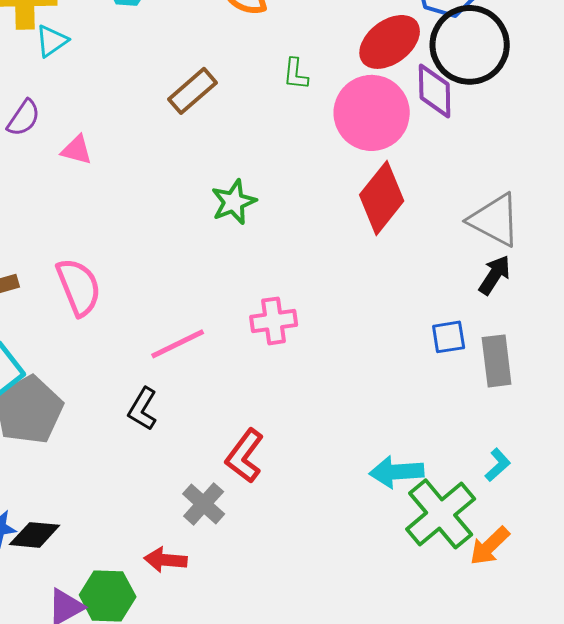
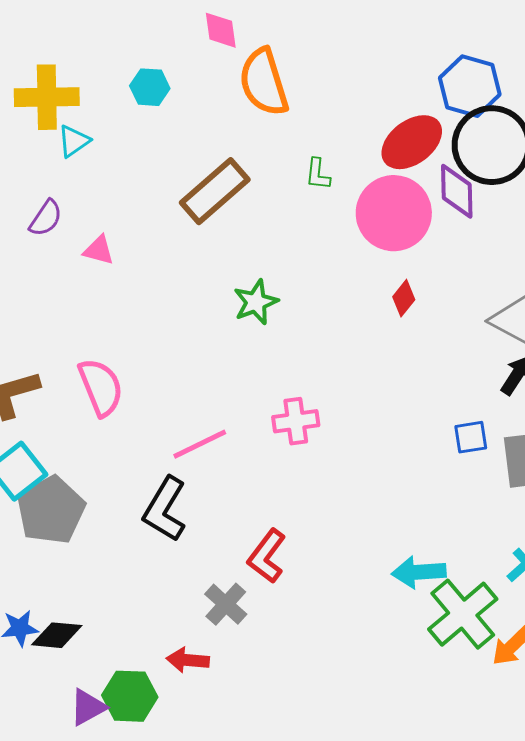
brown rectangle: (193, 91) -> (215, 191), size x1.4
red diamond: (382, 198) -> (404, 298), size x0.5
black L-shape: (143, 409) -> (165, 509), size x1.5

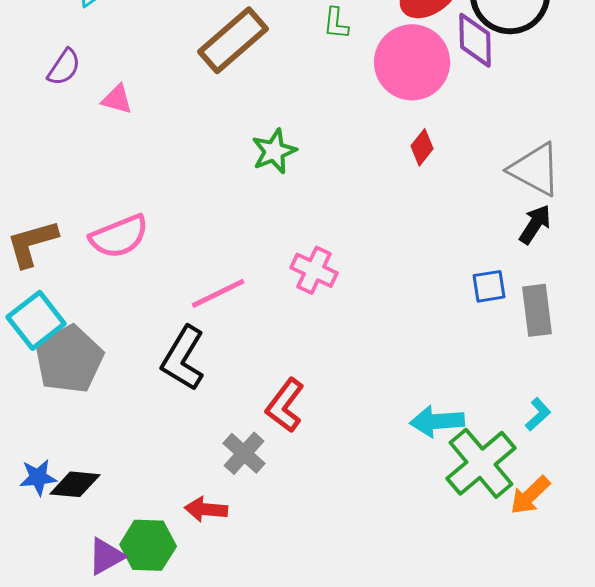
pink semicircle: (101, 387) -> (119, 236), turned 90
pink cross: (296, 421) -> (314, 270), turned 33

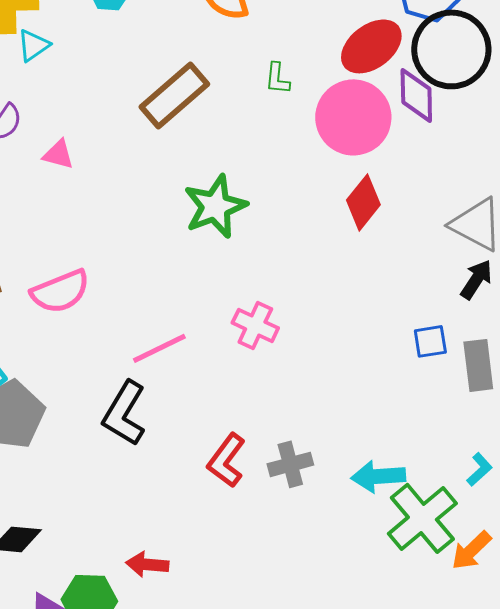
red diamond: (422, 147) -> (363, 202), size x1.5
green star: (274, 151) -> (215, 206), size x1.4
gray cross: (244, 453) -> (290, 464), moved, turned 33

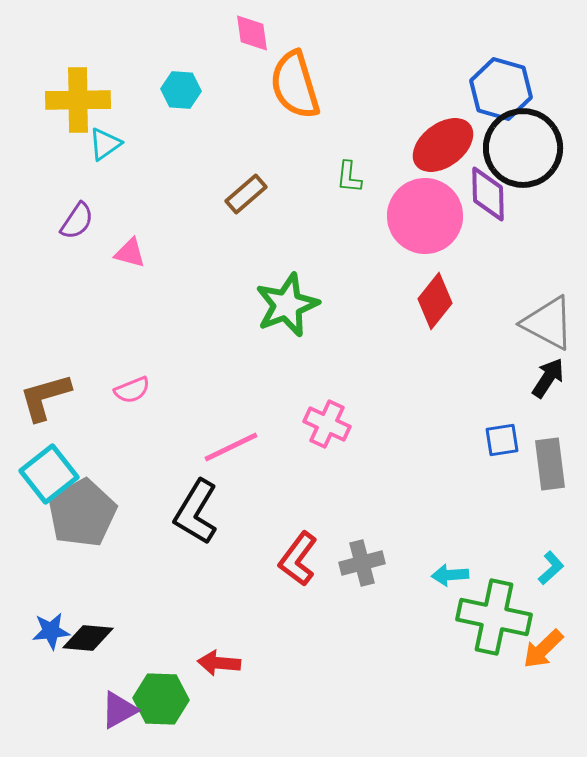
brown rectangle: (174, 95) -> (246, 194), size x0.6
pink semicircle: (60, 291) -> (132, 390), size x0.6
cyan arrow: (378, 476) -> (450, 575), size x0.7
green cross: (422, 518) -> (494, 617), turned -38

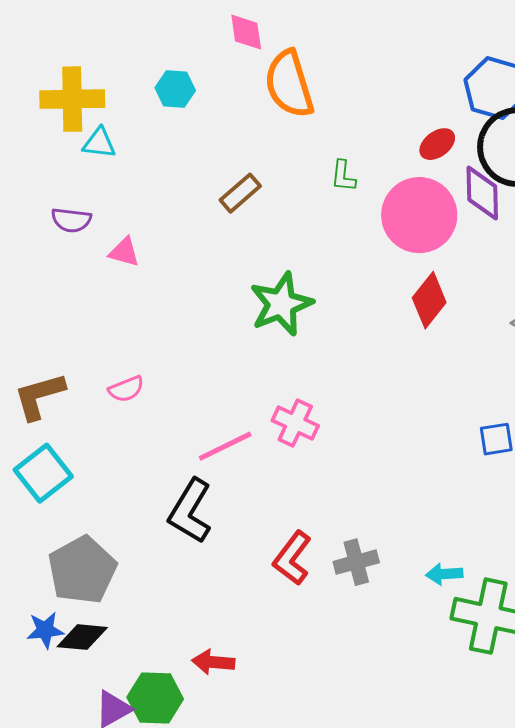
cyan triangle: (105, 144) -> (99, 143), turned 42
red ellipse: (443, 145) -> (437, 144), size x0.6
purple semicircle: (77, 221) -> (71, 220), turned 63
pink cross: (327, 424) -> (295, 423), moved
gray pentagon: (82, 513) -> (82, 570), moved

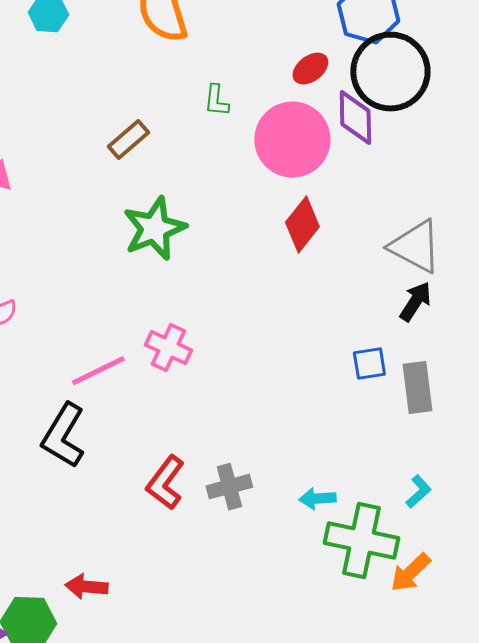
brown rectangle: (240, 193) -> (128, 140), moved

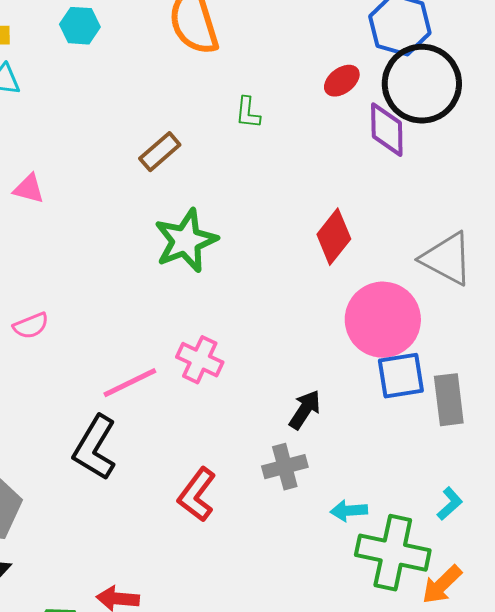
pink circle: (292, 140) -> (383, 320), moved
black arrow: (415, 302) -> (305, 410), moved
blue square: (369, 364) -> (401, 376), size x1.4
gray cross: (229, 487) -> (285, 467), moved

